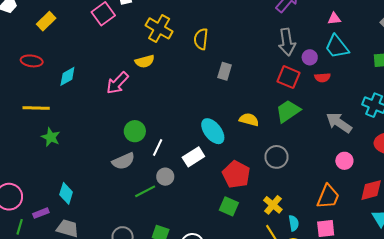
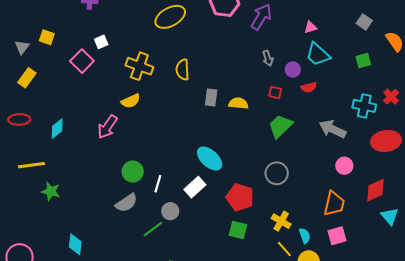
gray arrow: (287, 42) -> (268, 58), size x0.6
red square: (288, 77) -> (275, 93), size x0.6
yellow semicircle: (249, 120) -> (238, 103), moved

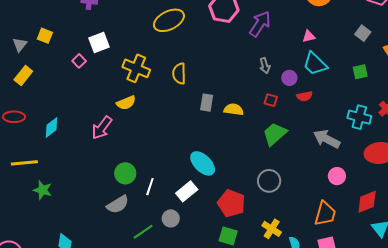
white square: (101, 42) -> (99, 43), size x1.5
pink square: (82, 61) -> (79, 61), size x0.6
gray circle: (170, 211) -> (171, 218), moved

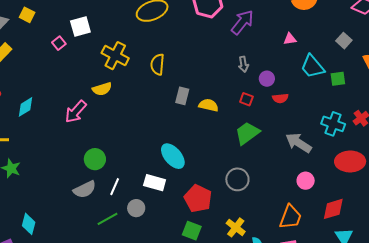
cyan trapezoid: (315, 64) -> (313, 66), moved
white line: (150, 187) -> (115, 187), moved
white rectangle: (187, 191) -> (155, 183), turned 50

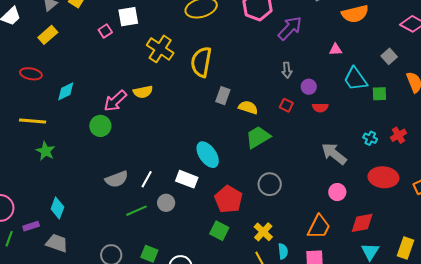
yellow semicircle: (157, 64) -> (201, 62), size x1.4
yellow semicircle: (102, 89) -> (143, 92), moved
cyan cross: (333, 124) -> (370, 138), size x0.6
green trapezoid: (247, 133) -> (258, 137), moved
green circle: (95, 159) -> (100, 126), moved

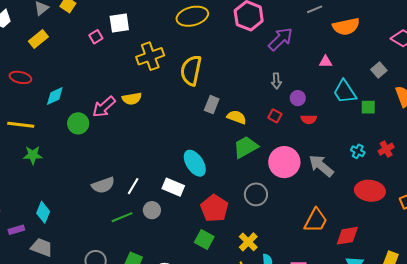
yellow cross: (160, 49) -> (150, 56), turned 36
green circle: (100, 126) -> (78, 123), moved
green star: (45, 151) -> (33, 155), turned -30
pink circle: (337, 192) -> (284, 162), moved, size x1.8
orange trapezoid: (319, 227) -> (316, 220), moved

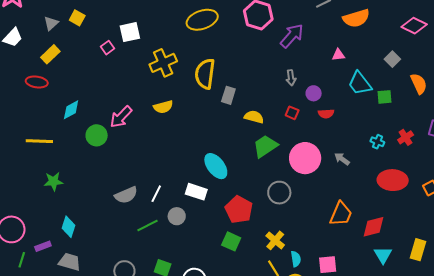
red ellipse: (20, 77) -> (37, 82), moved
yellow semicircle: (132, 99) -> (163, 107), moved
gray rectangle: (212, 105) -> (228, 95), moved
green star: (33, 155) -> (53, 181), moved
gray arrow: (321, 166) -> (342, 159), size x0.6

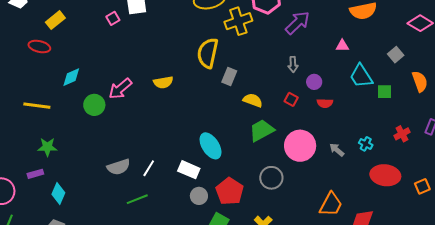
yellow cross: (163, 63) -> (238, 21), moved
cyan cross: (377, 142) -> (366, 144), moved
gray circle: (177, 216) -> (199, 196), moved
purple rectangle: (43, 246) -> (35, 174), moved

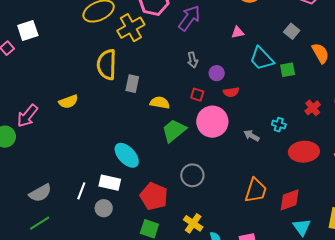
pink circle: (300, 146) -> (212, 122), moved
white line: (149, 168) -> (81, 191), moved
gray circle: (199, 196) -> (104, 208), moved
green line: (137, 199) -> (40, 223), moved

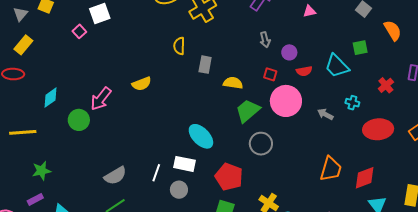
cyan trapezoid: (262, 59) -> (337, 66), moved
yellow semicircle: (107, 65) -> (179, 46), size x0.6
gray circle: (192, 175) -> (261, 144), moved

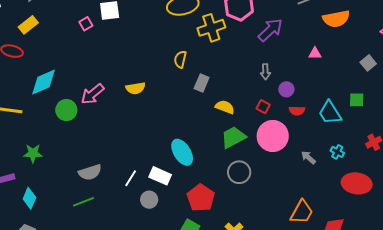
cyan diamond: (51, 98) -> (44, 82), size x1.4
green star: (42, 171) -> (33, 153), moved

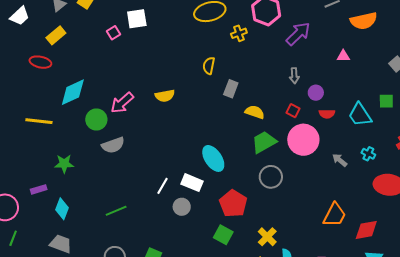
yellow cross: (211, 28) -> (239, 33), size x0.6
gray semicircle: (90, 172) -> (113, 145), moved

